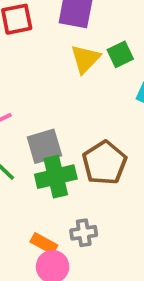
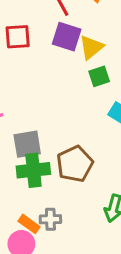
yellow triangle: (85, 59) -> (91, 47), moved
orange rectangle: (44, 244) -> (29, 224), moved

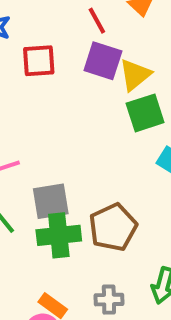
green square: (99, 76) -> (145, 113), size x1.4
gray cross: (50, 219) -> (109, 300), moved

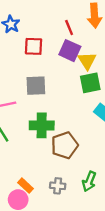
yellow triangle: (135, 75) -> (87, 61), turned -30
gray square: (51, 201) -> (36, 86), moved
green cross: (59, 235) -> (42, 125), moved

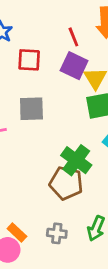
green cross: (42, 125) -> (76, 160), moved, turned 35
brown pentagon: (65, 145) -> (66, 183), turned 30

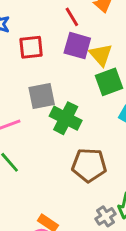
green cross: (76, 160) -> (66, 118), moved
gray cross: (57, 233) -> (106, 216), moved, turned -30

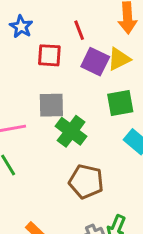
red line: (72, 17) -> (79, 30), moved
yellow triangle: (101, 55) -> (119, 59), moved, turned 35

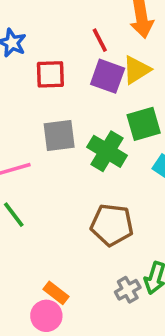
red line: (79, 30) -> (100, 40), moved
green cross: (71, 131) -> (107, 151), moved

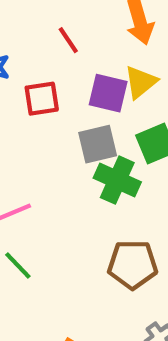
red line: (100, 40) -> (68, 40), moved
gray square: (59, 135) -> (98, 144), moved

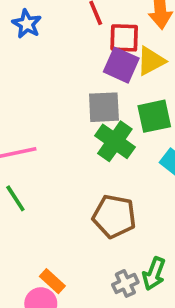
red square: (42, 99) -> (124, 38), moved

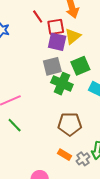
orange rectangle: (52, 281) -> (65, 155), moved

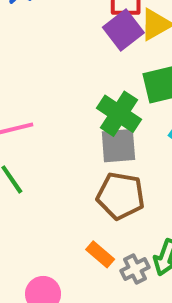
purple square: (57, 42) -> (123, 30), turned 30
gray square: (52, 66) -> (118, 146), moved

